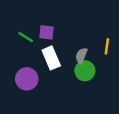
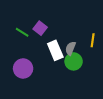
purple square: (47, 32) -> (40, 28), turned 32
white rectangle: (51, 58) -> (55, 50), moved

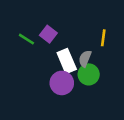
yellow line: (93, 40) -> (103, 38), moved
purple circle: (23, 68) -> (62, 83), moved

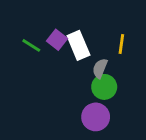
white rectangle: (67, 61) -> (78, 45), moved
purple circle: (62, 83) -> (96, 117), moved

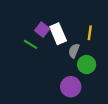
green line: (31, 45) -> (31, 44), moved
green circle: (104, 87) -> (87, 64), moved

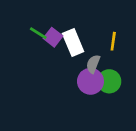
green line: (31, 44) -> (38, 33), moved
purple circle: (71, 87) -> (90, 81), moved

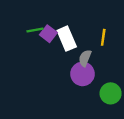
green line: (38, 33) -> (35, 30), turned -42
green circle: (109, 81) -> (111, 93), moved

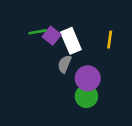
gray semicircle: (85, 58) -> (64, 64), moved
green circle: (111, 93) -> (86, 96), moved

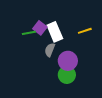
green line: (37, 32) -> (29, 33), moved
yellow line: (110, 40) -> (85, 31), turned 64

